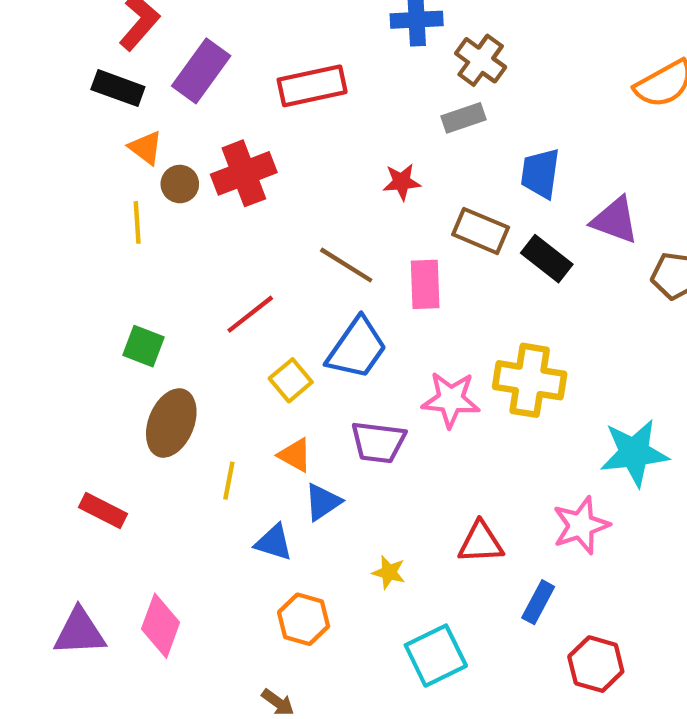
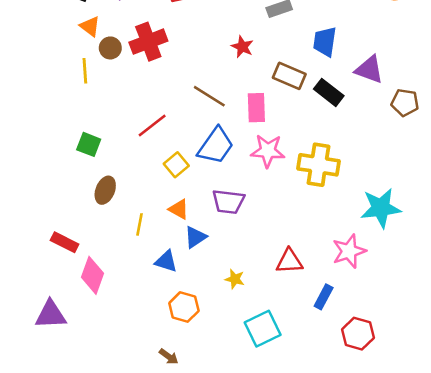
red star: (402, 182) -> (242, 47), turned 30
pink star: (451, 400) -> (268, 151), moved
brown ellipse: (171, 423) -> (105, 190), size x0.7
pink diamond: (161, 626) -> (92, 275), moved

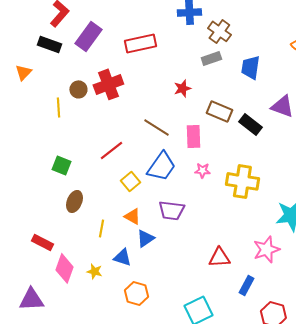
orange triangle: (90, 26) -> (23, 72), moved, turned 36
blue trapezoid: (325, 42) -> (250, 67), moved
red star: (242, 47) -> (182, 88), turned 30
pink star: (268, 151) -> (202, 170), size x0.6
yellow star: (235, 279) -> (94, 271), moved

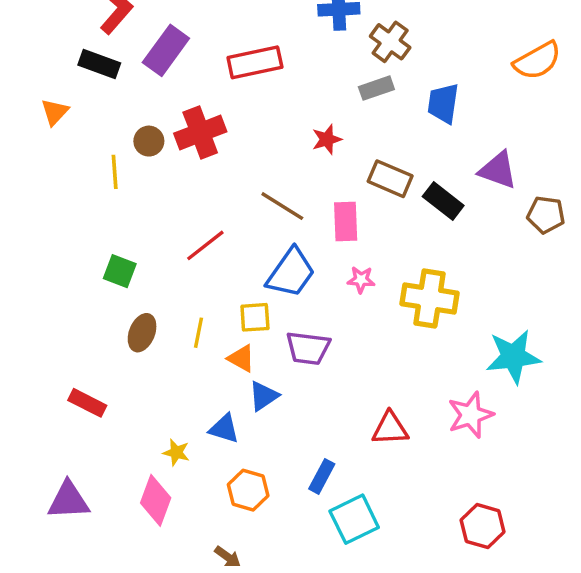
yellow square: (130, 181) -> (255, 317), moved, turned 36
yellow line: (101, 228) -> (198, 333), moved
pink diamond: (64, 268) -> (156, 500), moved
blue rectangle: (246, 285) -> (322, 476), moved

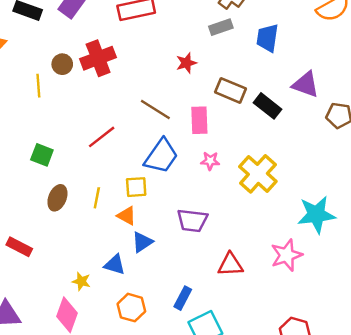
yellow cross: (429, 298) -> (258, 174), turned 33
purple trapezoid: (308, 348) -> (192, 220), moved

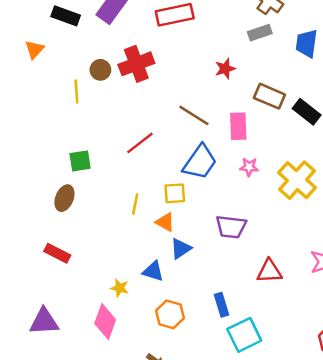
green square: (42, 155) -> (80, 161), turned -30
brown ellipse: (57, 198) -> (64, 198), moved
blue rectangle: (183, 298) -> (221, 305), turned -45

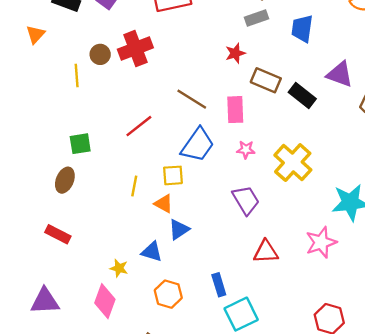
red star: (225, 69) -> (235, 53), moved
purple trapezoid: (231, 227) -> (246, 200), moved, turned -128

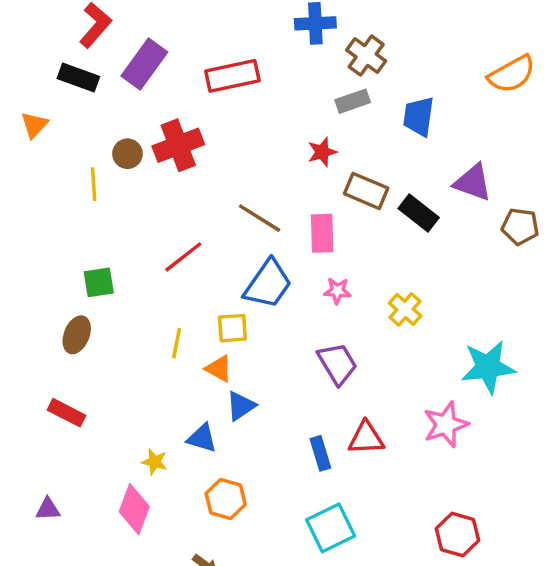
yellow cross: (293, 162) -> (405, 309), size x0.6
blue rectangle: (219, 285) -> (320, 453), moved
purple triangle: (45, 301) -> (48, 509), size x0.6

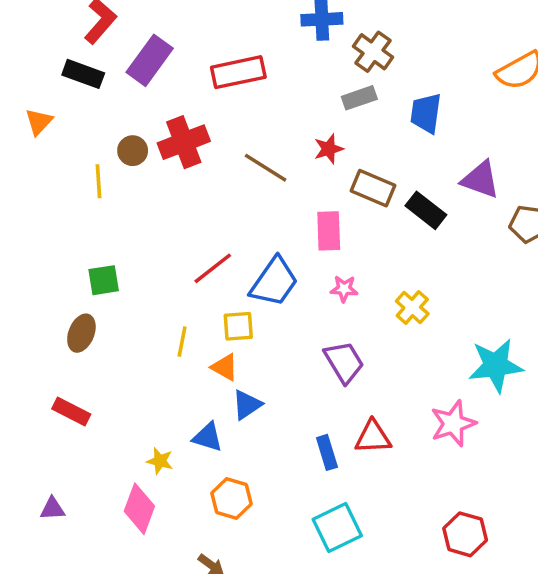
brown line: (260, 218) -> (266, 168), moved
red line: (183, 257) -> (213, 268), moved

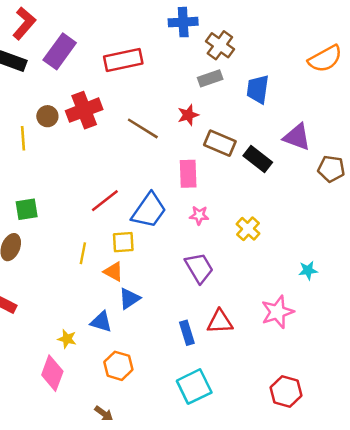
cyan star: (496, 365) -> (308, 270), size x0.5

